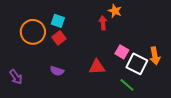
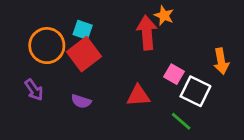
red arrow: (103, 23) -> (147, 33), size x1.6
red square: (59, 38) -> (84, 54), size x1.6
orange arrow: (155, 56) -> (221, 61), moved
purple arrow: (16, 77) -> (34, 90), moved

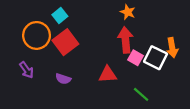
cyan square: (83, 30) -> (60, 15), moved, turned 32
red arrow: (147, 33) -> (125, 40), moved
white square: (195, 91) -> (155, 58), moved

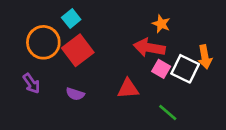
orange star: (128, 12) -> (161, 24), moved
red arrow: (125, 40) -> (149, 48), turned -75

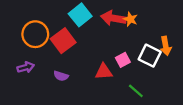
cyan square: (71, 19) -> (80, 15), moved, size x1.5
red arrow: (149, 48) -> (113, 18), moved
pink square: (161, 69) -> (123, 60), moved, turned 32
purple arrow: (31, 83) -> (26, 67), turned -70

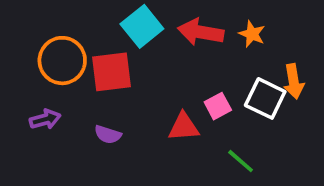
orange star: (130, 19) -> (252, 34), moved
red square: (63, 41) -> (112, 72), turned 30

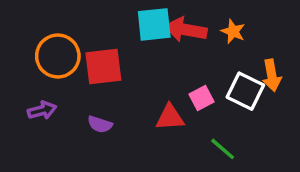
cyan square: (142, 26) -> (154, 24), moved, turned 33

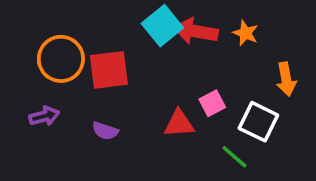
cyan square: (154, 24) -> (162, 26), turned -33
white square: (245, 91) -> (258, 122), moved

